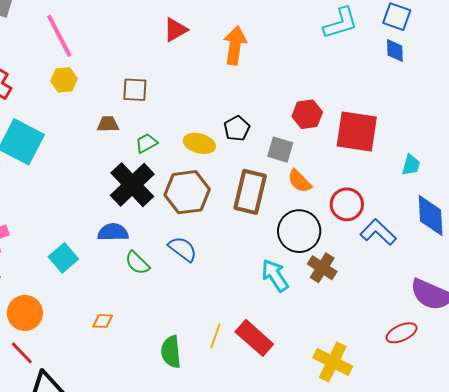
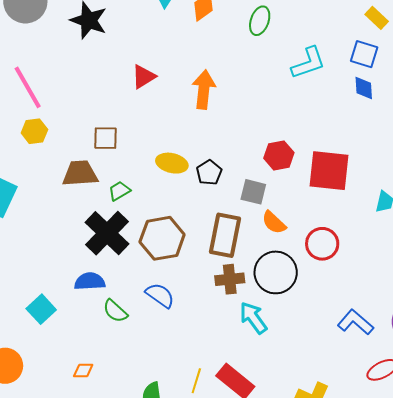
brown trapezoid: (108, 124) -> (80, 174), size x1.6
yellow ellipse: (199, 143) -> (172, 163), moved
blue L-shape: (378, 232) -> (355, 322), moved
brown cross: (322, 268) -> (230, 279), moved, turned -36

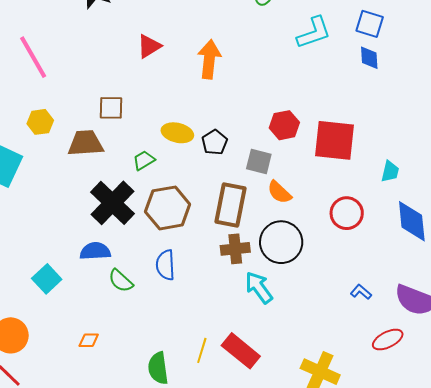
yellow hexagon: (34, 131) -> (40, 122), moved
green trapezoid: (119, 191) -> (144, 160), moved
red circle: (322, 244) -> (347, 213), moved
blue semicircle: (160, 295) -> (165, 265), turned -128
blue L-shape: (355, 322) -> (361, 292), size x0.6

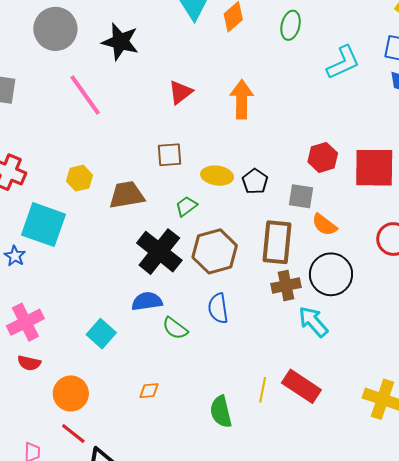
pink line: (33, 57) -> (85, 95), moved
brown square: (111, 108) -> (169, 155), moved

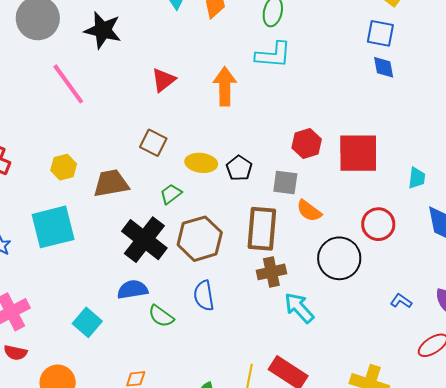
cyan L-shape: (343, 63) -> (273, 55), moved, turned 30
brown square: (169, 155) -> (153, 143), turned 32
cyan square: (44, 225) -> (53, 227), moved, turned -33
black circle: (331, 274) -> (339, 258), moved

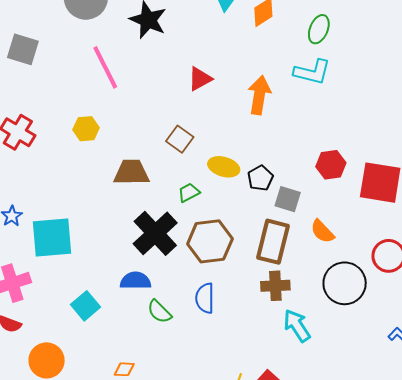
yellow hexagon: (64, 167) -> (86, 129), moved
gray square: (285, 182) -> (288, 199), moved
cyan square: (53, 227) -> (52, 238), moved

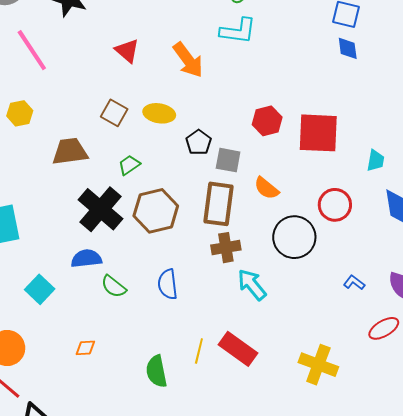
red triangle: (200, 79) -> (127, 51), turned -44
orange arrow: (259, 95) -> (188, 60), turned 141
yellow ellipse: (224, 167) -> (159, 113), moved
blue semicircle: (205, 298) -> (168, 284), moved

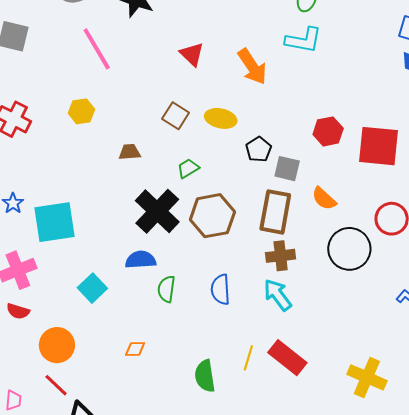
brown trapezoid: (70, 151) -> (130, 152), size x0.6
cyan arrow: (252, 285) -> (278, 295), moved
green semicircle: (114, 286) -> (166, 289), turned 56

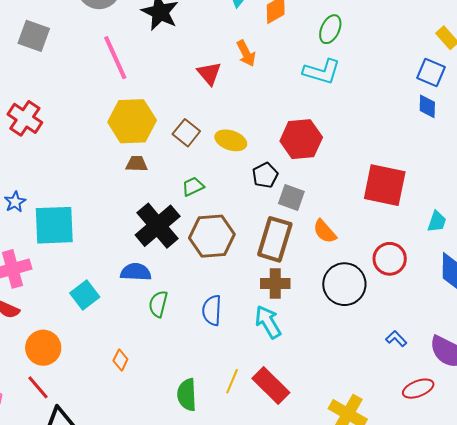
orange arrow: (252, 67) -> (246, 53), moved, size x0.7
yellow hexagon: (81, 111) -> (132, 121), moved, size x1.8
red hexagon: (328, 131) -> (301, 139), moved, size x1.4
orange diamond: (135, 349) -> (120, 360), turned -70

